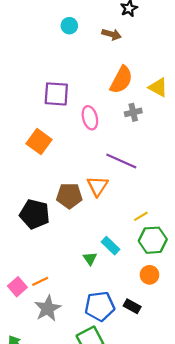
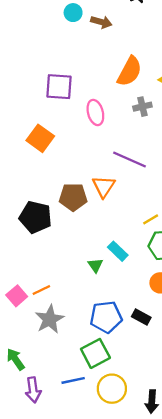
brown arrow: (112, 34) -> (101, 22), moved

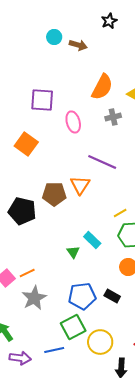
yellow circle: (112, 389) -> (100, 342), moved
purple arrow: (33, 390) -> (20, 358), turned -75

